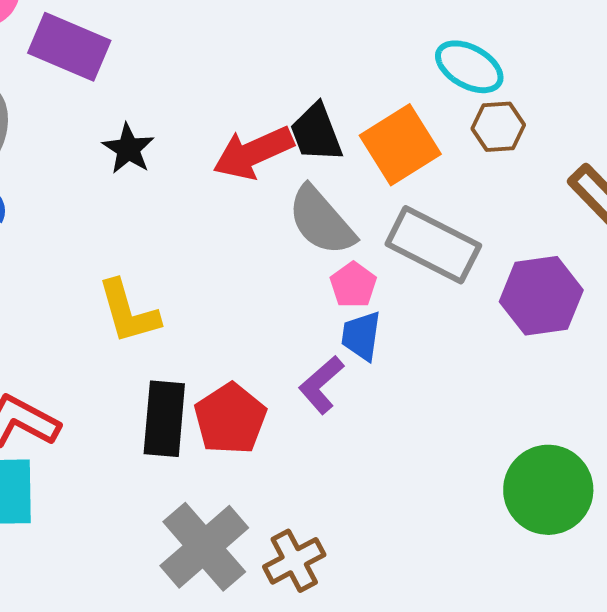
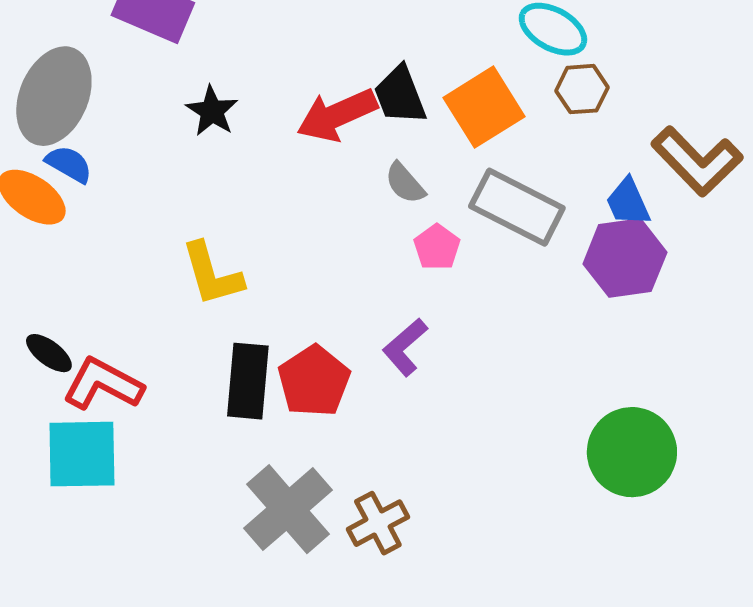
gray semicircle: (321, 221) -> (405, 183), size x0.6
blue trapezoid: (361, 336) -> (628, 202), moved, turned -32

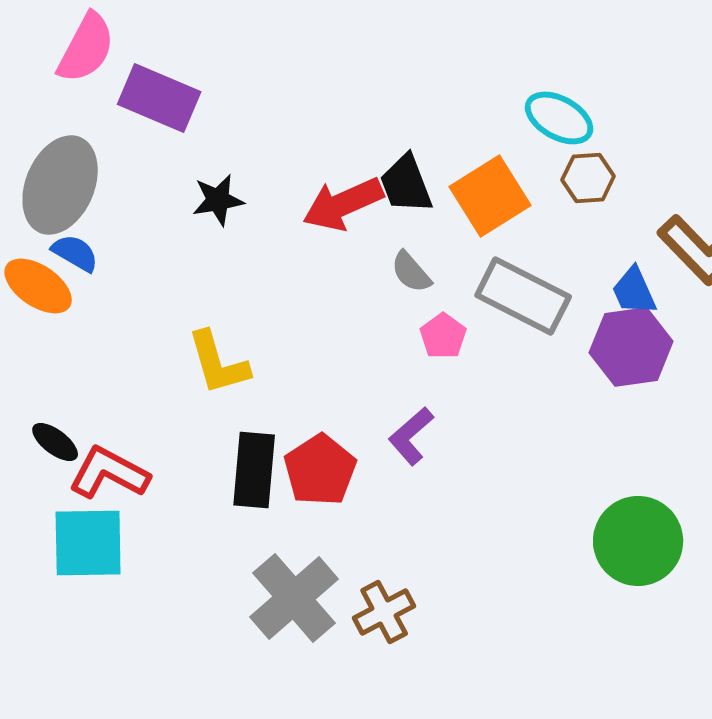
black star: (212, 111) -> (218, 200), turned 30

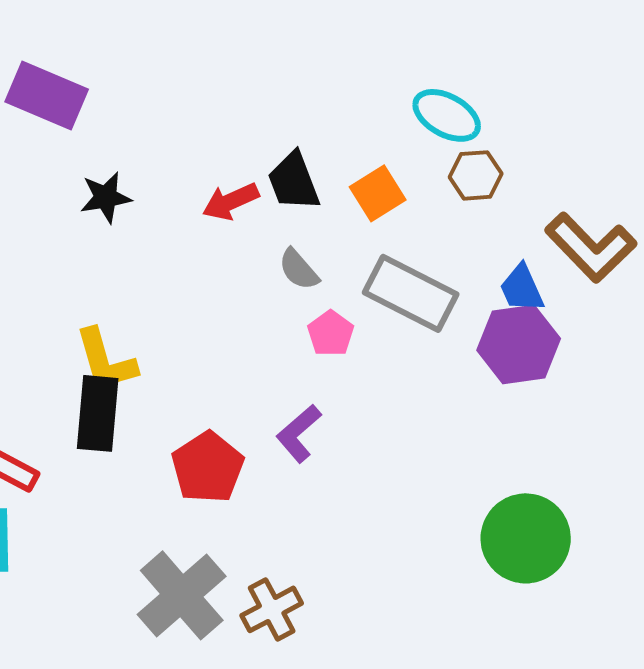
orange square: (490, 196) -> (378, 193), size x0.7
red arrow: (343, 204) -> (231, 201), size x0.7
black rectangle: (254, 470) -> (98, 413), moved

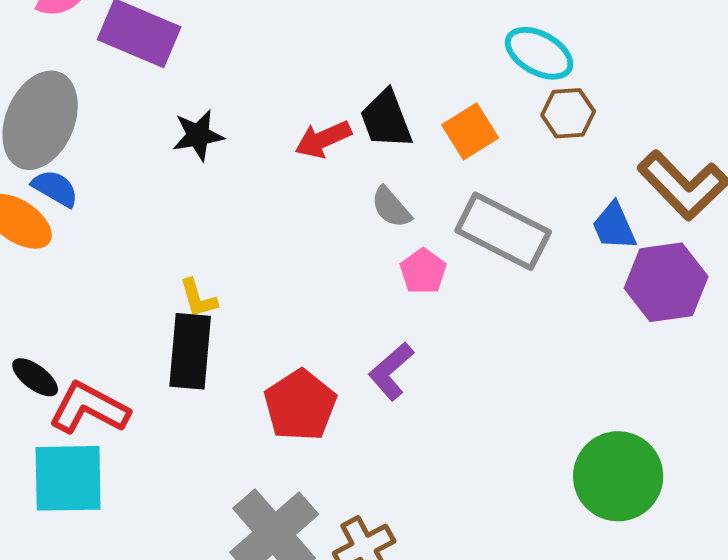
purple hexagon: (519, 344) -> (666, 282), moved
yellow L-shape: (106, 360) -> (198, 298), size x0.6

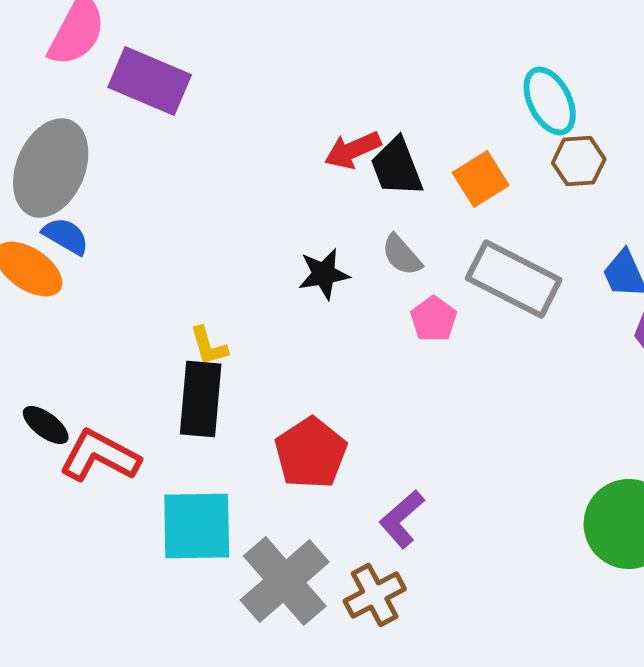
cyan ellipse: (539, 53) -> (550, 101), turned 34
black star: (198, 135) -> (324, 274), moved
red arrow: (323, 139) -> (353, 150), moved
purple L-shape: (391, 371) -> (402, 519), moved
cyan square: (68, 478) -> (197, 526), moved

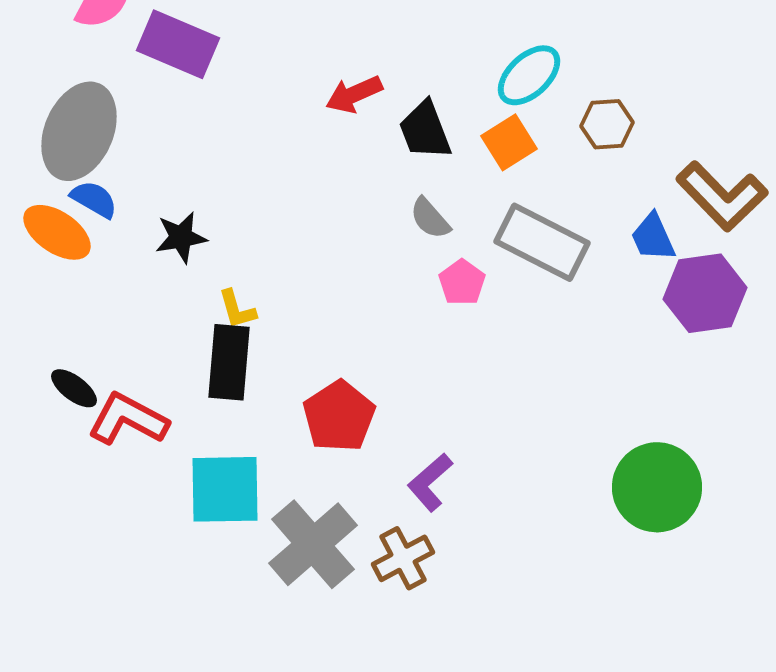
cyan ellipse: (550, 101) -> (529, 75), moved, turned 74
red arrow: (353, 150) -> (354, 94), moved
black star: (324, 274) -> (181, 237), moved

